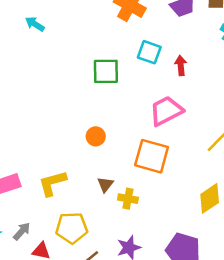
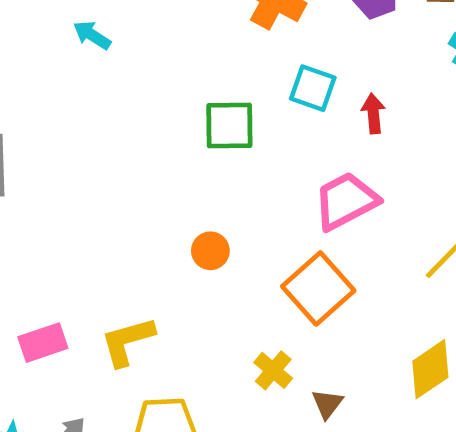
orange square: (152, 156) -> (318, 288), turned 33
brown triangle: (105, 184) -> (327, 404), moved
yellow cross: (128, 199) -> (273, 370), turned 30

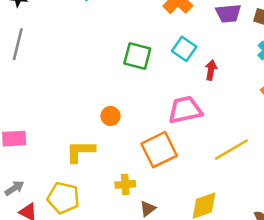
yellow L-shape: (127, 341) -> (80, 151), moved
yellow cross: (273, 370) -> (125, 184), turned 30

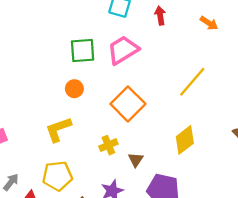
green square: (137, 56) -> (83, 51), moved
red arrow: (211, 70) -> (160, 15), moved
pink trapezoid: (185, 110) -> (123, 50), moved

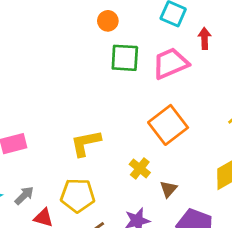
red arrow: (160, 15) -> (205, 38), moved
orange circle: (74, 89) -> (108, 21), moved
yellow cross: (108, 145) -> (140, 168), turned -36

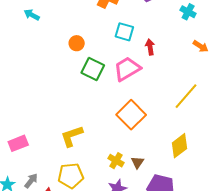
green square: (125, 58) -> (93, 69), turned 30
yellow cross: (140, 168) -> (116, 161), moved

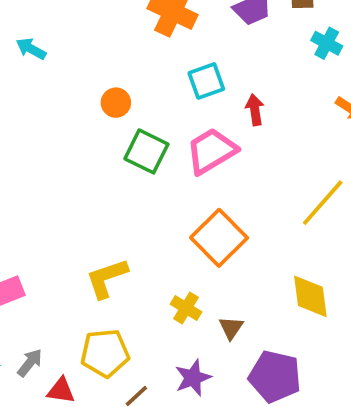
cyan square: (124, 32) -> (206, 81), turned -36
yellow diamond: (179, 146) -> (310, 296), turned -60
yellow cross: (116, 161) -> (186, 308), moved

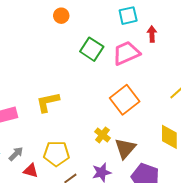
orange circle: (116, 103) -> (61, 16), moved
yellow L-shape: (107, 278) -> (48, 102), moved
brown triangle: (231, 328) -> (125, 148), size x1.6

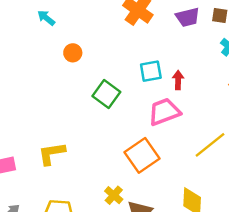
cyan square: (128, 16) -> (151, 71), moved
pink trapezoid: (126, 53) -> (164, 112), moved

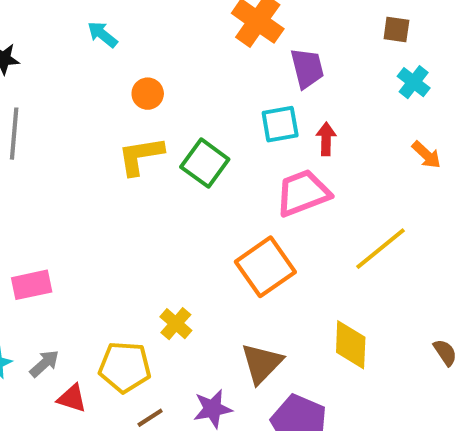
purple trapezoid: (188, 17) -> (307, 68), moved, turned -90
yellow L-shape: (52, 153) -> (141, 156), moved
yellow cross: (114, 195) -> (176, 324), moved

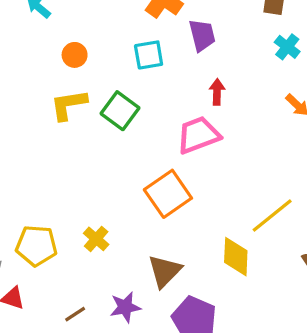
cyan square: (280, 124) -> (149, 55), moved
yellow line: (381, 249) -> (272, 216), moved
yellow pentagon: (125, 367) -> (36, 246), moved

